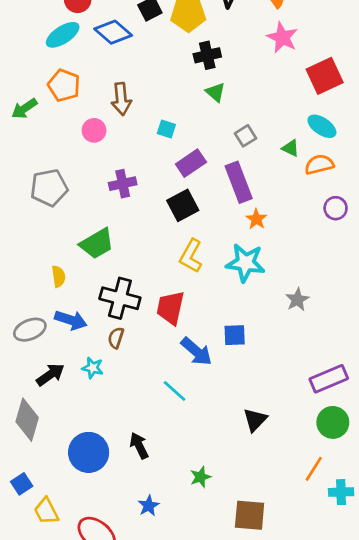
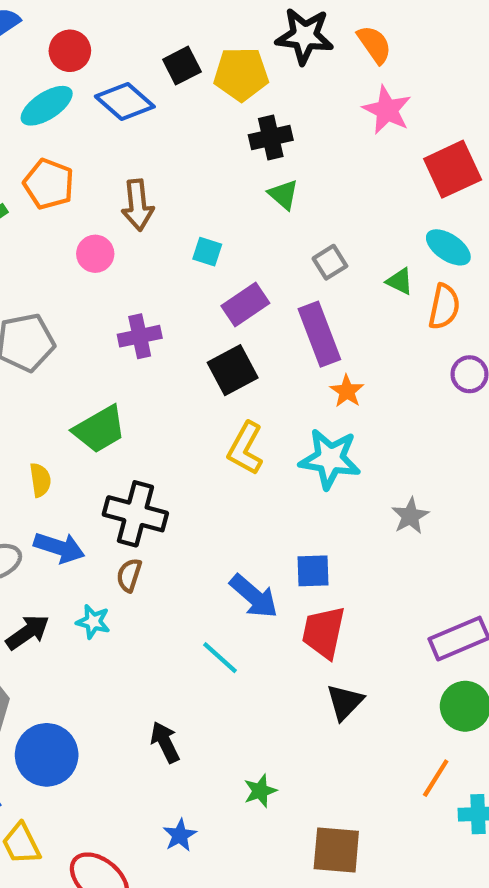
orange semicircle: (319, 164) -> (444, 307), turned 116
red trapezoid: (170, 308) -> (324, 632), moved
blue circle: (89, 452) -> (47, 755), moved

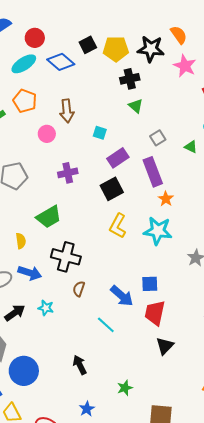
black star: (305, 36) -> (151, 49), moved
brown semicircle: (129, 575) -> (79, 289), moved

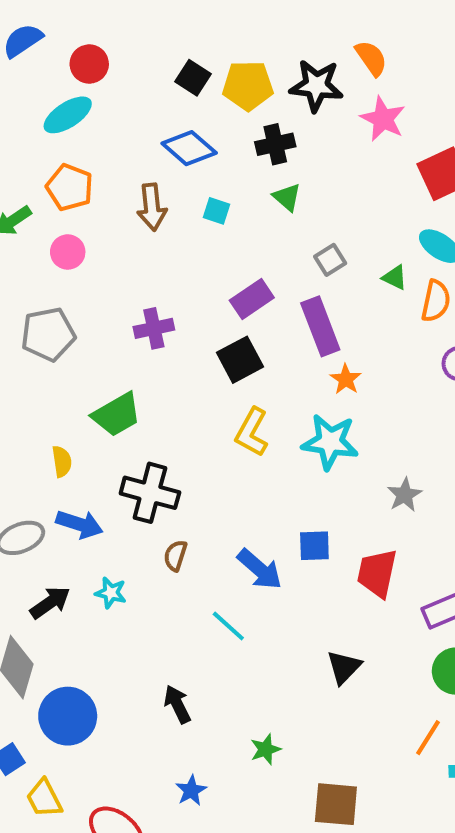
black square: (88, 45) -> (193, 78), turned -30
blue diamond: (61, 62) -> (189, 148), moved
cyan square: (100, 133) -> (217, 211), moved
pink circle: (47, 134) -> (68, 252), moved
red trapezoid: (155, 313) -> (377, 573), moved

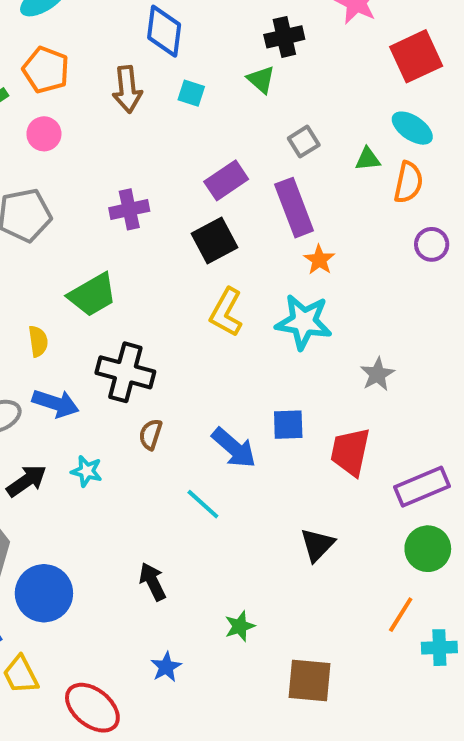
black cross: (275, 144) -> (284, 37), moved
blue diamond: (189, 148) -> (164, 31), turned 56
green triangle: (395, 277) -> (368, 159), turned -32

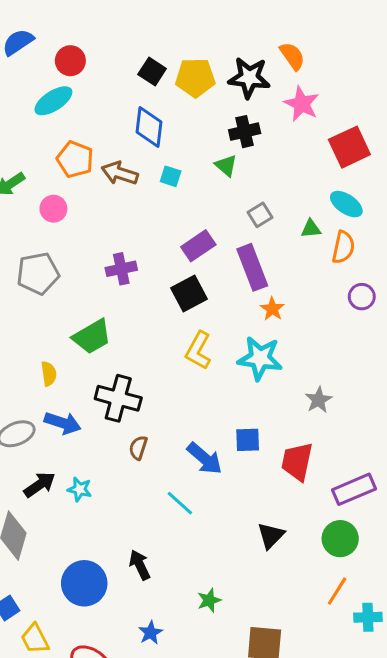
orange pentagon: (46, 70) -> (75, 159), moved
brown arrow: (127, 89) -> (120, 173), turned 114
cyan star: (87, 471) -> (80, 489), moved
green circle: (428, 549) -> (340, 539), moved
blue circle: (44, 593) -> (84, 583), moved

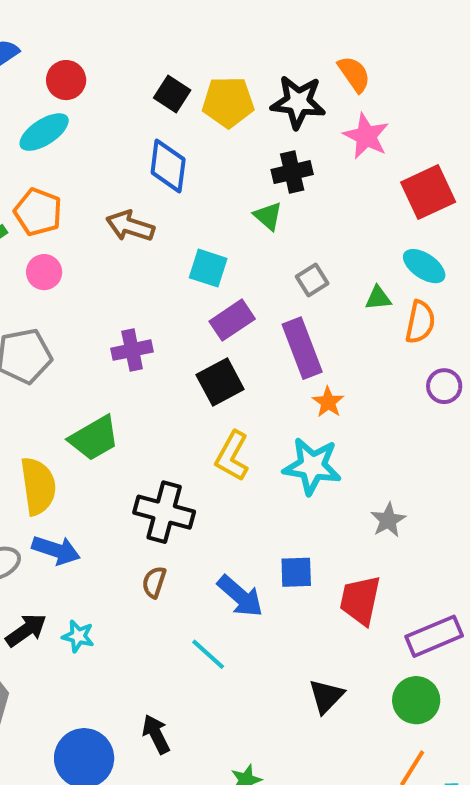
orange pentagon: (75, 159) -> (38, 212), moved
cyan square: (171, 176) -> (208, 268), moved, size x1.4
yellow semicircle: (49, 374) -> (38, 486), size x1.8
black cross: (118, 398) -> (164, 512), moved

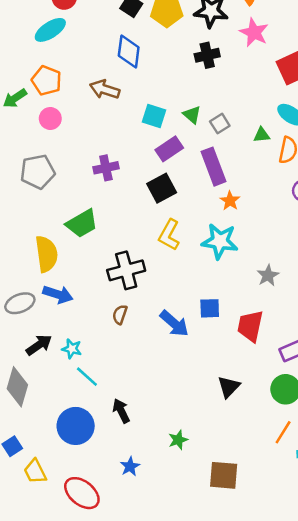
green triangle: (268, 216) -> (192, 115), moved
black cross: (164, 512) -> (126, 270), turned -30
cyan line: (208, 654) -> (87, 377), moved

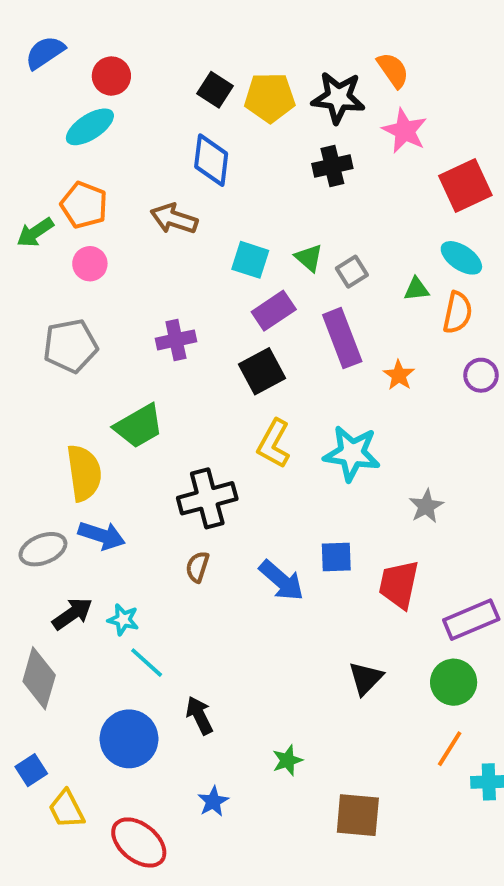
orange star: (230, 201) -> (399, 375), moved

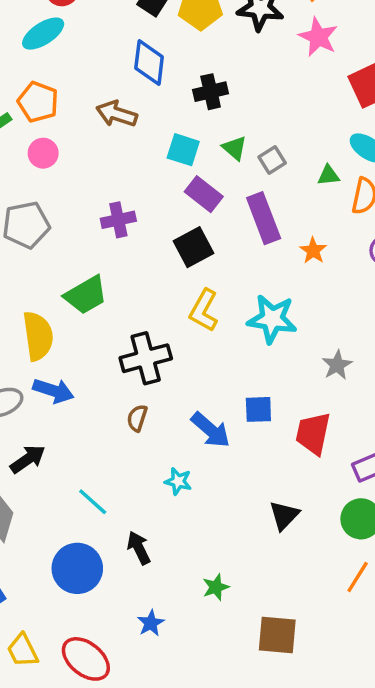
black cross: (332, 166) -> (211, 92), moved
purple rectangle: (274, 311) -> (204, 194), turned 72
cyan star: (123, 620) -> (178, 481), moved
yellow trapezoid: (66, 809) -> (23, 650), moved

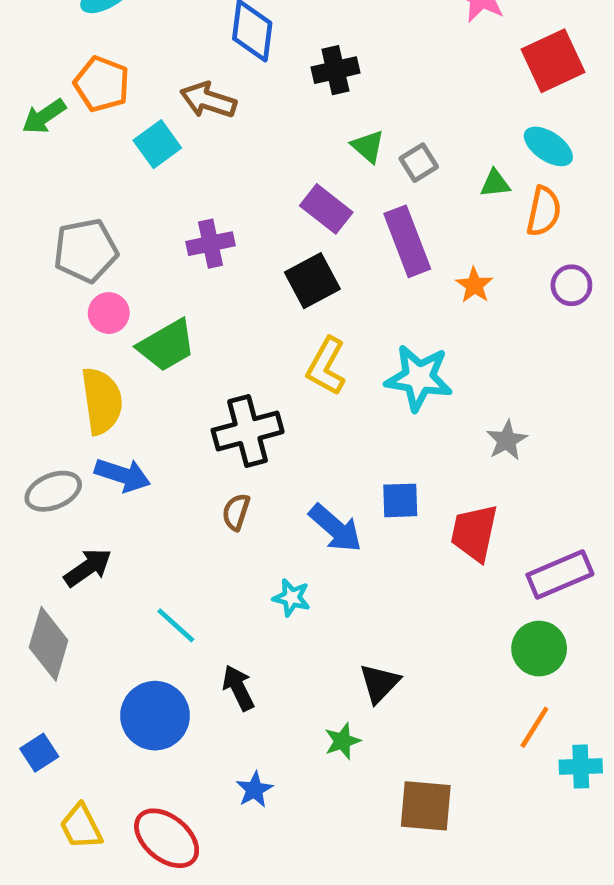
cyan square: (183, 150) -> (157, 144), moved, turned 36
pink circle: (43, 153) -> (109, 313), moved
black triangle: (284, 515) -> (379, 683), moved

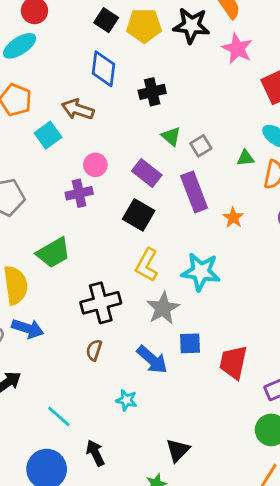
black square: (312, 281) -> (139, 215), turned -32
pink circle: (109, 313) -> (95, 165), moved
gray star: (507, 440) -> (163, 308), moved, size x1.4

